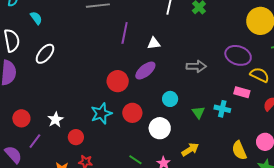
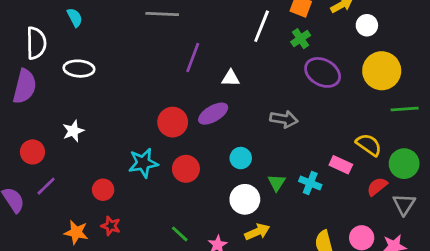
white ellipse: (45, 54) -> (79, 69), turned 45
purple ellipse: (238, 55) -> (323, 72), moved
white star: (55, 120) -> (73, 131), moved
white circle: (160, 128) -> (245, 199), moved

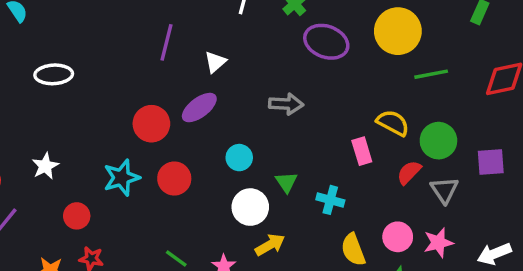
white ellipse: (79, 69) -> (54, 74), moved
white triangle: (231, 78) -> (215, 62), turned -36
white star: (73, 131) -> (45, 166), moved
pink rectangle: (341, 165) -> (362, 151), turned 55
cyan cross: (310, 183) -> (330, 200), moved

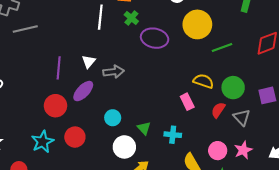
purple line: (166, 42) -> (59, 68), moved
gray arrow: (286, 104) -> (114, 72), moved

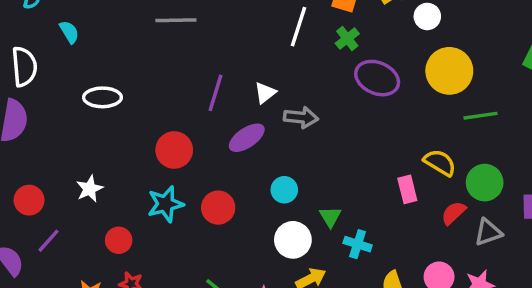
red circle: (55, 106) -> (174, 150), moved
gray triangle: (242, 117) -> (488, 232), turned 42
cyan cross: (173, 135) -> (358, 244), moved

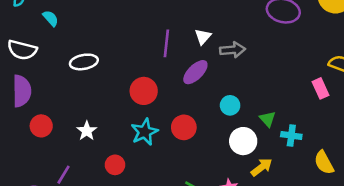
white semicircle: (24, 67) -> (22, 50), turned 120
red circle: (29, 200) -> (41, 126), moved

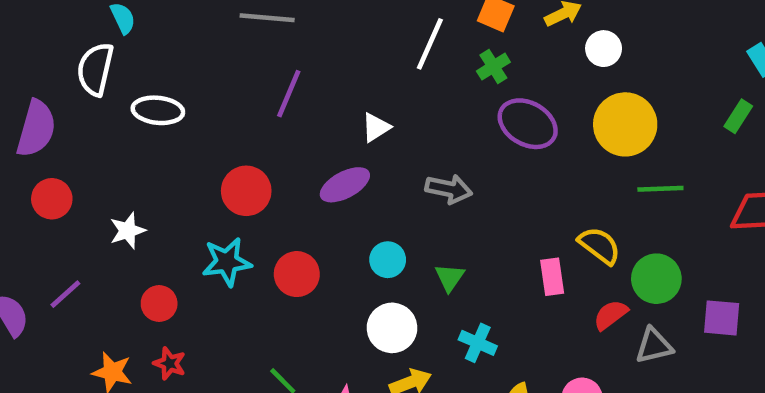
purple line: (166, 43) -> (289, 94), moved
white semicircle: (22, 50) -> (95, 69), moved, turned 72
gray arrow: (233, 50) -> (449, 189), moved
green triangle: (268, 119) -> (450, 277), moved

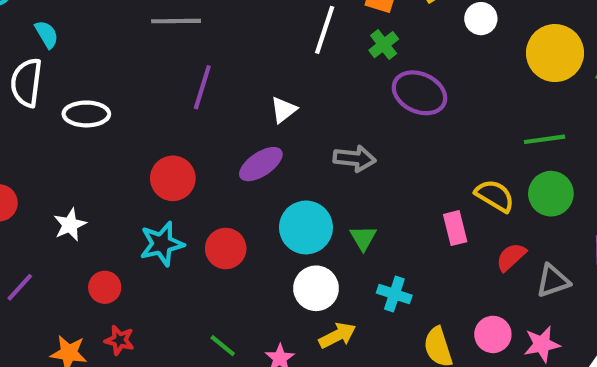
yellow circle: (625, 124) -> (555, 53), moved
cyan circle: (388, 260) -> (306, 227), size x1.6
green circle: (656, 279) -> (551, 194), moved

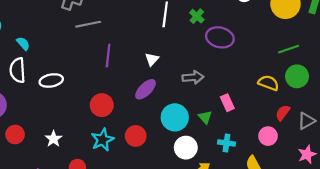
pink rectangle: (455, 228) -> (227, 103), moved
pink circle: (493, 334) -> (268, 136), moved

